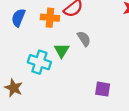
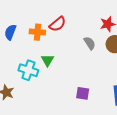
gray semicircle: (84, 39) -> (90, 43), moved

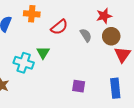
red semicircle: (58, 24) -> (59, 27), moved
orange cross: (37, 32) -> (32, 14), moved

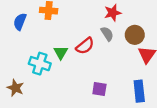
red star: (104, 16) -> (113, 13), moved
red semicircle: (59, 27) -> (85, 46), moved

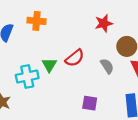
gray semicircle: (107, 34) -> (107, 66), moved
cyan cross: (40, 64) -> (27, 77), turned -30

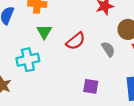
green triangle: (49, 65) -> (44, 32), moved

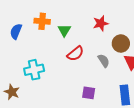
green triangle: (44, 32) -> (64, 30), moved

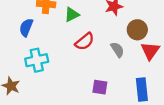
green triangle: (64, 30) -> (72, 15), turned 32
blue semicircle: (16, 31) -> (26, 27), moved

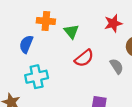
green triangle: (72, 15) -> (71, 31), turned -42

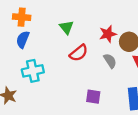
orange cross: (46, 21) -> (22, 17), moved
red star: (113, 23) -> (108, 34), moved

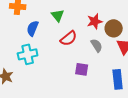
blue semicircle: (23, 40) -> (33, 28), moved
purple square: (93, 97) -> (82, 69), moved

